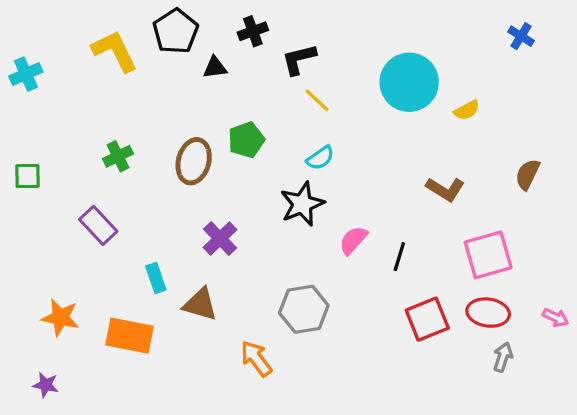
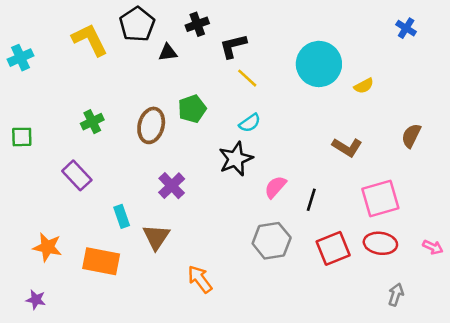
brown triangle: (200, 304) -> (156, 237), turned 48
gray hexagon: (304, 309) -> (272, 241), moved
gray arrow: (503, 357) -> (396, 295), moved

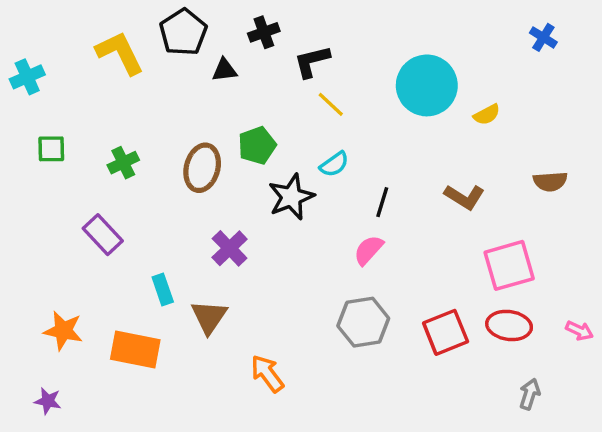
brown semicircle: (411, 136) -> (550, 181), turned -120
green square: (22, 137) -> (51, 149), moved
black star: (236, 159) -> (291, 197), moved
black line: (311, 200) -> (382, 202), moved

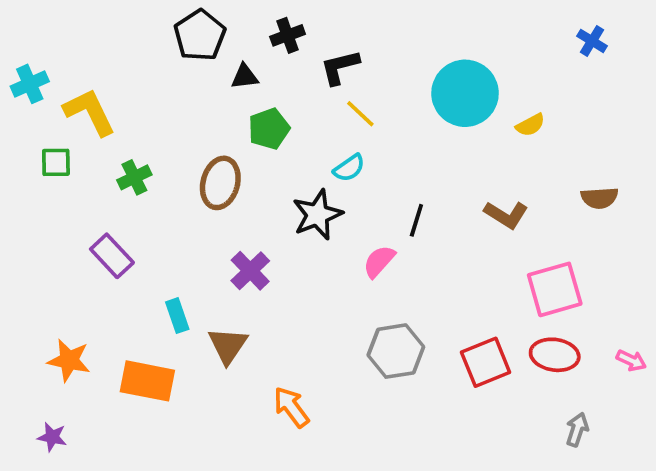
yellow L-shape: (120, 53) -> (90, 112), moved
green pentagon: (257, 145) -> (269, 129), moved
cyan semicircle: (334, 164) -> (349, 168), moved
pink semicircle: (368, 250) -> (379, 261), moved

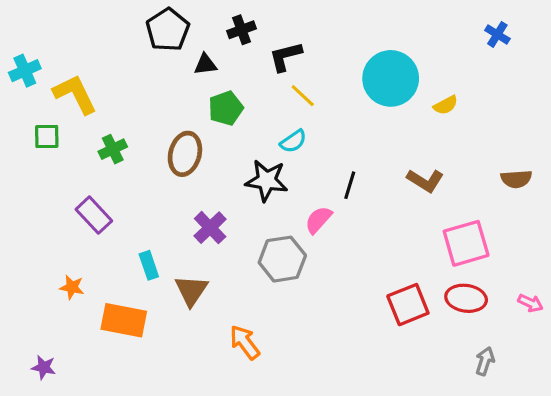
brown semicircle: (599, 198) -> (516, 179), moved
black star: (317, 215) -> (267, 181), turned 30
gray hexagon: (396, 351) -> (282, 259), moved
orange star: (69, 360) -> (72, 287), moved, size x0.7

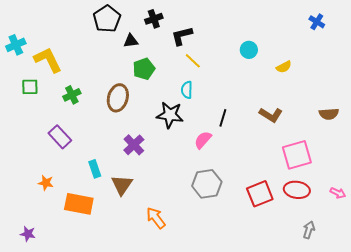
cyan circle: (391, 78) -> (249, 50), size x0.5
cyan semicircle: (293, 141) -> (187, 90), turned 126
gray hexagon: (282, 259) -> (207, 184), moved

